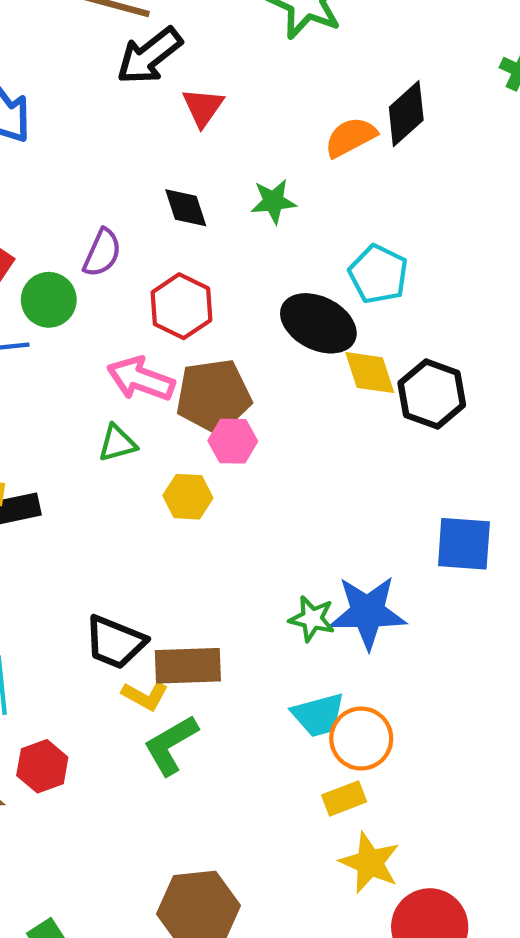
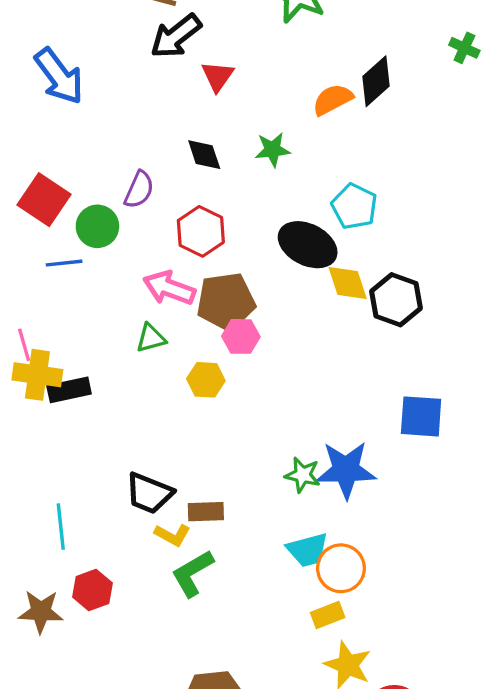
brown rectangle: (188, 666) -> (206, 512), size x0.7

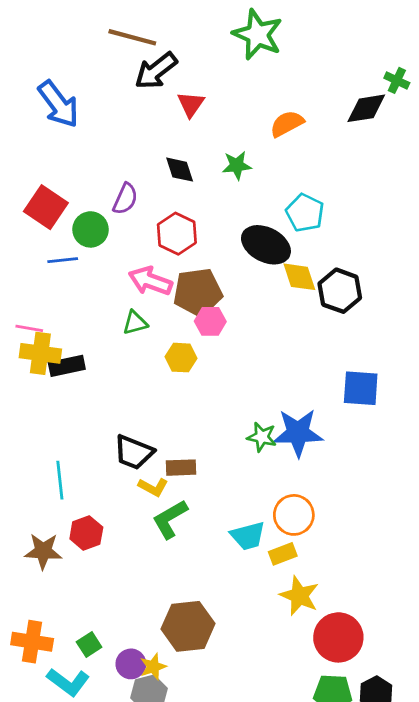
black diamond: (376, 81) -> (366, 108), moved, turned 33
pink line: (24, 345) -> (29, 328), turned -64
cyan trapezoid: (308, 550) -> (248, 536), moved

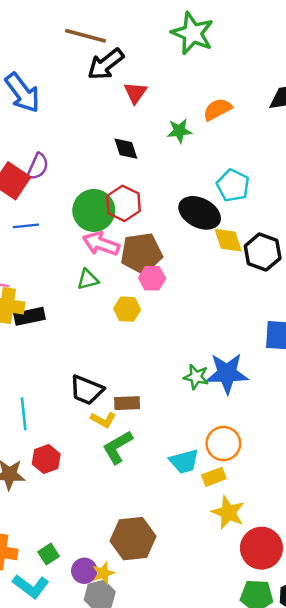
green star: (237, 165) -> (179, 131), moved
purple semicircle: (125, 199) -> (38, 166), moved
green circle: (91, 229) -> (94, 210), moved, size x1.4

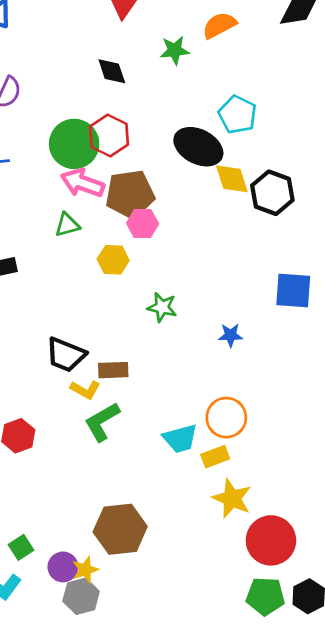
blue star: (227, 373) -> (230, 335), size x0.5
green star: (196, 377) -> (162, 307), moved

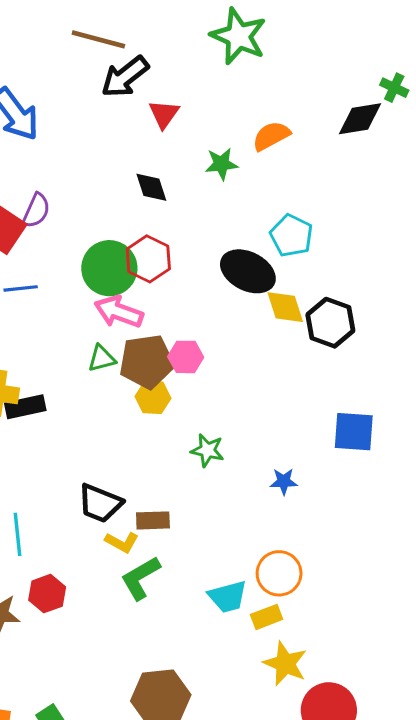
brown pentagon: (130, 194) -> (147, 362), moved

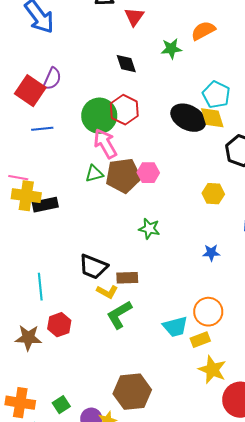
yellow diamond: (285, 307) -> (212, 118), moved
pink arrow: (119, 312) -> (105, 144), turned 40
yellow hexagon: (153, 397) -> (213, 194), moved
green star: (207, 450) -> (149, 229), moved

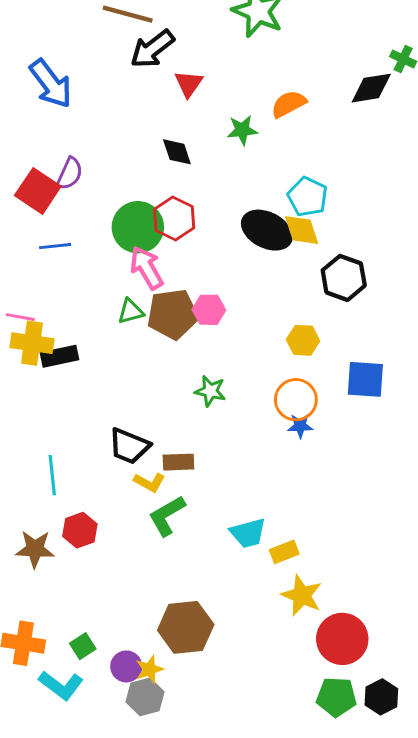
orange circle: (208, 312) -> (296, 400), moved

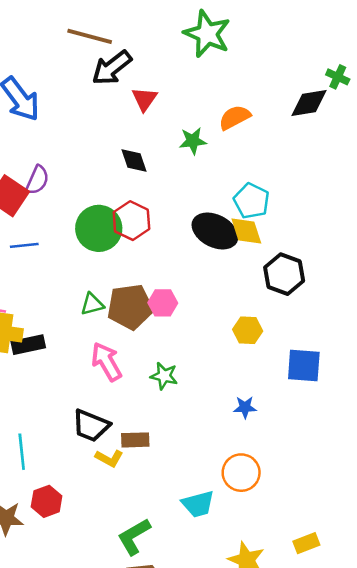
pink arrow: (147, 268) -> (107, 362), moved
orange circle: (296, 400) -> (241, 473), moved
green L-shape: (167, 516) -> (134, 537), moved
yellow rectangle: (284, 552) -> (306, 543), moved

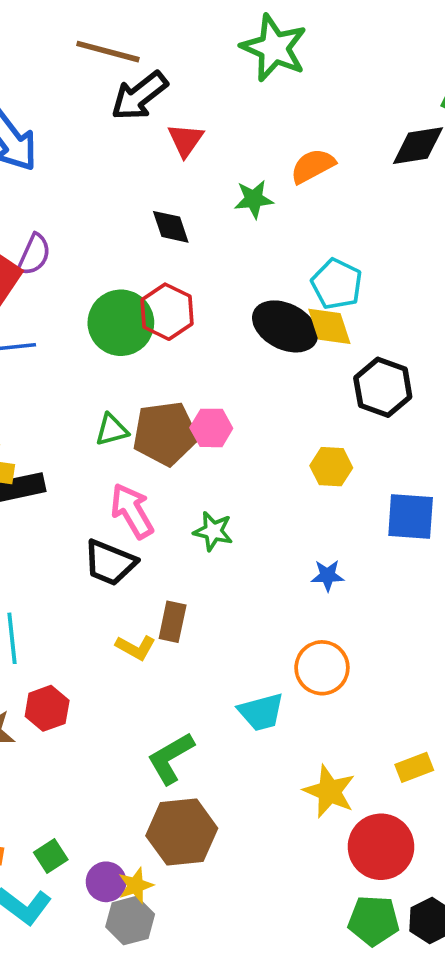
black trapezoid: (91, 426) -> (110, 563), moved
brown rectangle: (135, 440) -> (173, 622), turned -76

